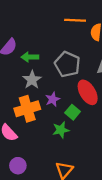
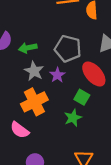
purple star: (53, 99) -> (57, 75), moved

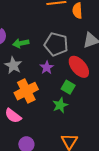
gray star: (34, 71) -> (13, 65), moved

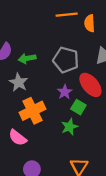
purple star: (47, 68) -> (65, 92), moved

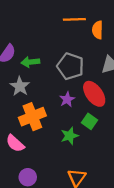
green square: (78, 107) -> (90, 121), moved

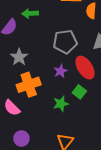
green arrow: (30, 62) -> (30, 13), moved
gray pentagon: (70, 66) -> (65, 42), turned -30

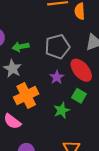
green arrow: (30, 13) -> (21, 47), moved

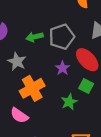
green arrow: (21, 47) -> (34, 37), moved

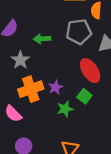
gray pentagon: (62, 37) -> (79, 32), moved
purple star: (62, 68) -> (56, 87), moved

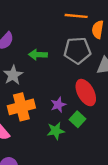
purple star: (56, 87) -> (58, 105), moved

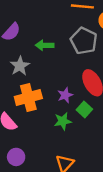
gray pentagon: (77, 50) -> (84, 41), turned 30

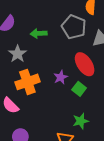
green star: (63, 121) -> (81, 121), moved

